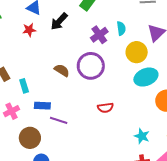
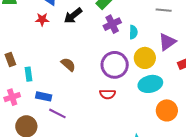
purple cross: (99, 35) -> (112, 24), moved
purple circle: (91, 66) -> (115, 65), moved
red semicircle: (105, 108) -> (108, 94), moved

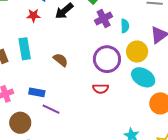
cyan rectangle: (29, 74) -> (25, 49), moved, size x1.5
cyan ellipse: (150, 84) -> (143, 77), turned 45

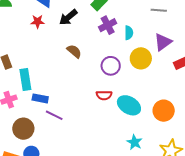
cyan rectangle: (25, 49) -> (25, 79), moved
purple circle: (107, 59) -> (111, 66), size x0.7
brown semicircle: (61, 60) -> (74, 51), moved
cyan ellipse: (143, 77) -> (129, 105), moved

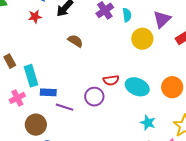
purple circle: (111, 66) -> (94, 97), moved

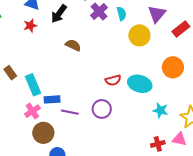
orange circle: (172, 87) -> (173, 67), moved
purple circle: (94, 97) -> (102, 109), moved
pink cross: (17, 98) -> (32, 111), moved
cyan star: (148, 123) -> (160, 110), moved

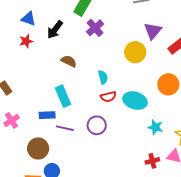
cyan semicircle: (121, 14) -> (103, 77), moved
cyan rectangle: (33, 85) -> (63, 96), moved
pink cross: (32, 111) -> (12, 120), moved

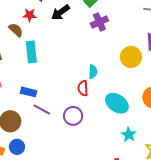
brown semicircle: (69, 61) -> (16, 30), moved
cyan rectangle: (63, 96) -> (31, 52), moved
red semicircle: (108, 97) -> (83, 88), moved, turned 84

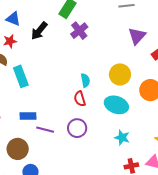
yellow circle: (131, 57) -> (120, 74), moved
cyan star: (129, 135) -> (122, 138), moved

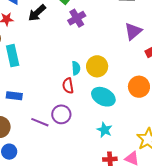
yellow circle: (120, 74) -> (97, 66), moved
purple line: (45, 130) -> (40, 122), moved

